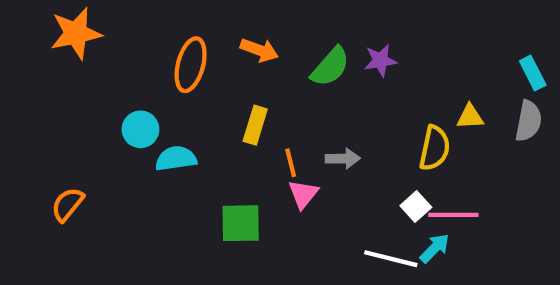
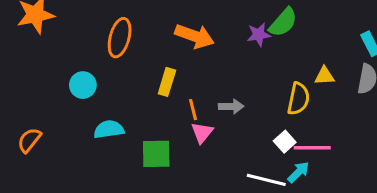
orange arrow: (259, 50) -> (194, 36), moved, size x1.4
green semicircle: (330, 67) -> (283, 22), moved
cyan semicircle: (176, 159) -> (109, 129), moved

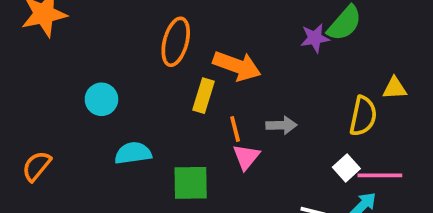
orange arrow: (194, 36) -> (237, 66), moved
orange ellipse: (120, 38) -> (176, 42), moved

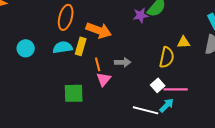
cyan semicircle: (133, 153) -> (63, 47), moved

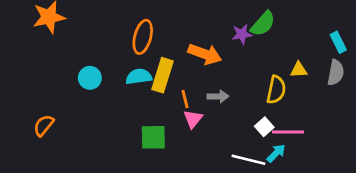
orange arrow: (99, 30) -> (205, 54), moved
yellow rectangle: (81, 46) -> (163, 75), size x1.4

